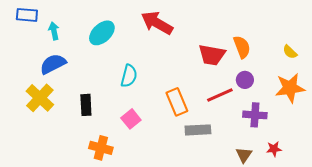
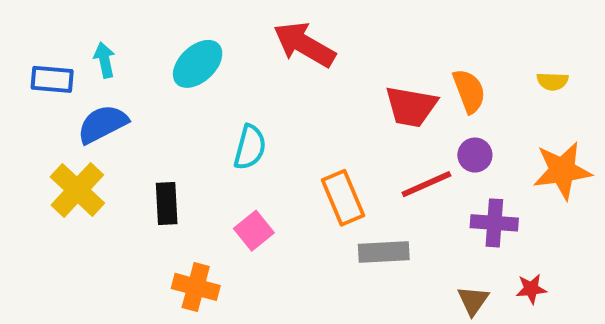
blue rectangle: (27, 15) -> (52, 79), moved
yellow semicircle: (290, 52) -> (552, 81), moved, turned -42

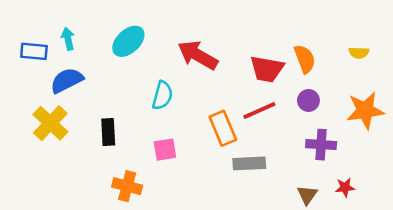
red arrow: (304, 44) -> (198, 55), moved
red line: (426, 184) -> (259, 111), moved
pink square: (254, 231) -> (165, 150), turned 30

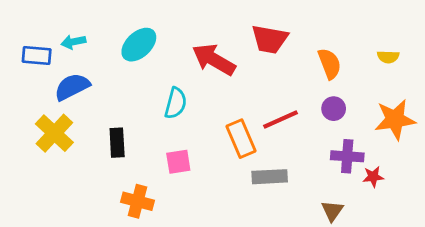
cyan arrow: (68, 39) -> (73, 42), turned -90
red trapezoid: (267, 69) -> (270, 39), moved
red star: (345, 187) -> (373, 177), moved

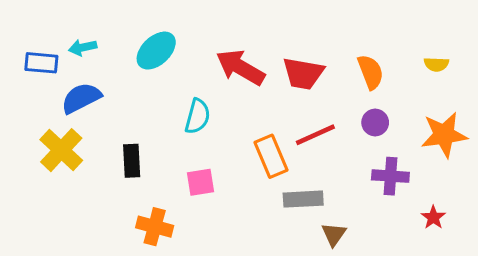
red trapezoid: (270, 39) -> (303, 74), moved
red star: (373, 177) -> (433, 217), moved, turned -30
brown triangle: (332, 211) -> (334, 234), moved

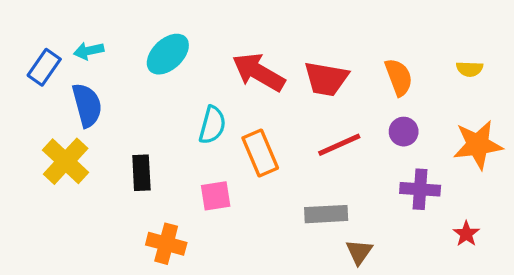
blue rectangle: (41, 63) -> (44, 67), turned -60
blue semicircle: (81, 98) -> (87, 105), turned 102
orange rectangle: (271, 156) -> (260, 153), moved

